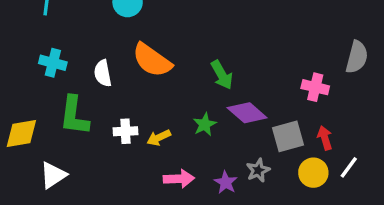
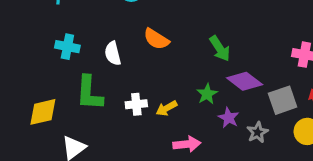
orange semicircle: (152, 60) -> (156, 39), size x0.7
purple star: (226, 182) -> (229, 118), moved

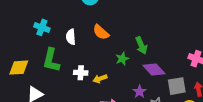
green star: (207, 94) -> (122, 59), moved

